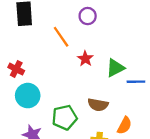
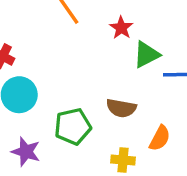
red star: (85, 59) -> (121, 28), moved

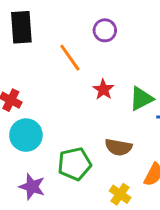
red star: (121, 28) -> (103, 90), moved
yellow cross: (123, 160) -> (120, 194), turned 30

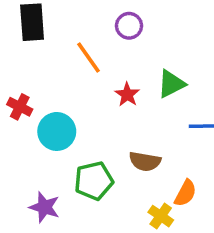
green triangle: (141, 99) -> (171, 84), moved
cyan circle: (26, 135) -> (57, 131), moved
yellow cross: (120, 194) -> (161, 216), moved

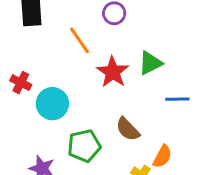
red star: (127, 94) -> (113, 72), size x1.5
brown semicircle: (145, 161) -> (128, 129), turned 36

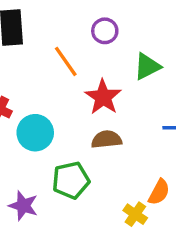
green triangle: (150, 63) -> (147, 67), moved
brown semicircle: (128, 129) -> (106, 139), moved, turned 128

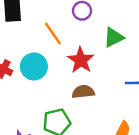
cyan circle: (35, 133) -> (34, 66), moved

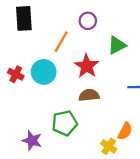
orange line: (53, 34) -> (61, 42), turned 65

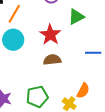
orange line: (61, 42) -> (14, 14), moved
green pentagon: (65, 123) -> (37, 97), moved

